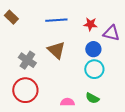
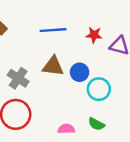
blue circle: (93, 49) -> (80, 72), moved
brown triangle: (56, 50) -> (53, 66), turned -36

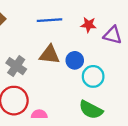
green semicircle: (96, 124) -> (91, 110), size x1.5
pink semicircle: (66, 129) -> (39, 114), moved

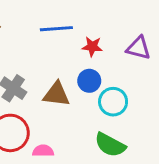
red star: (89, 25) -> (92, 47), moved
brown triangle: (49, 55) -> (56, 94), moved

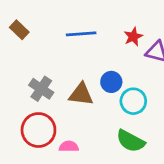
red star: (92, 47) -> (133, 37), moved, turned -30

